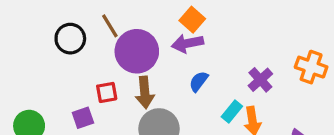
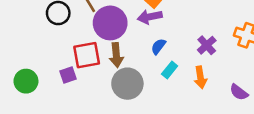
red square: (107, 92) -> (87, 55), size x1.6
cyan rectangle: (232, 111) -> (170, 70), moved

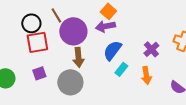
blue semicircle: (158, 46) -> (112, 50), size x1.5
red square: (87, 55) -> (37, 42), moved
gray circle: (127, 84) -> (70, 82), moved

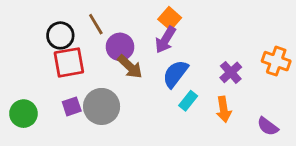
purple arrow: (105, 26) -> (165, 40), turned -48
purple circle: (73, 31) -> (120, 47), size x0.7
brown arrow: (78, 57) -> (130, 67), moved, turned -42
gray circle: (70, 82) -> (102, 106), moved

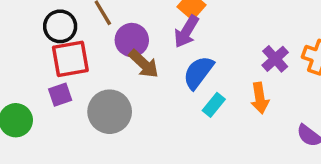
purple cross: (231, 72) -> (275, 59), moved
purple square: (72, 106) -> (60, 95), moved
orange arrow: (224, 109) -> (260, 98), moved

